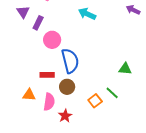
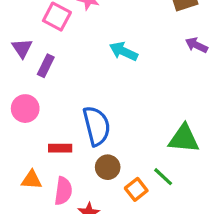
pink circle: (52, 40) -> (25, 109), moved
green triangle: (125, 69) -> (184, 139), size x1.5
brown circle: (67, 87) -> (108, 167), moved

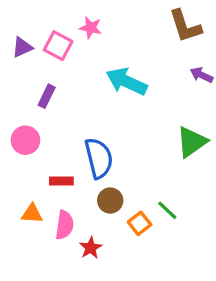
purple triangle: (22, 48) -> (22, 47), moved, turned 40
cyan arrow: (124, 51) -> (127, 82), size x1.4
green triangle: (184, 139) -> (192, 142), moved, turned -40

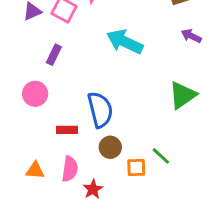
orange triangle: (32, 214) -> (35, 170), moved
orange square: (140, 223) -> (136, 167), turned 36

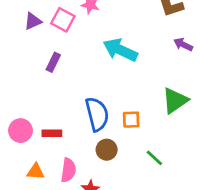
pink circle: (35, 94) -> (20, 131), moved
red rectangle: (67, 130) -> (52, 133), moved
orange square: (136, 167) -> (131, 120), moved

